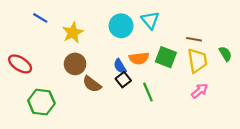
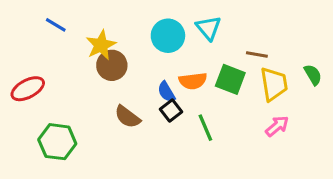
brown line: (194, 39) -> (257, 54), moved
red ellipse: (20, 64) -> (28, 89), turned -60
brown circle: (75, 64) -> (112, 65), moved

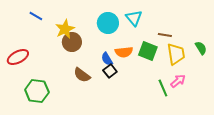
green line: (205, 128) -> (163, 88), moved

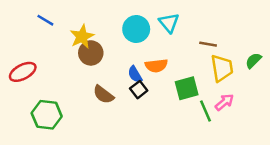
green semicircle: (201, 48) -> (253, 61), turned -104
green square: (148, 51) -> (187, 88), moved, turned -36

